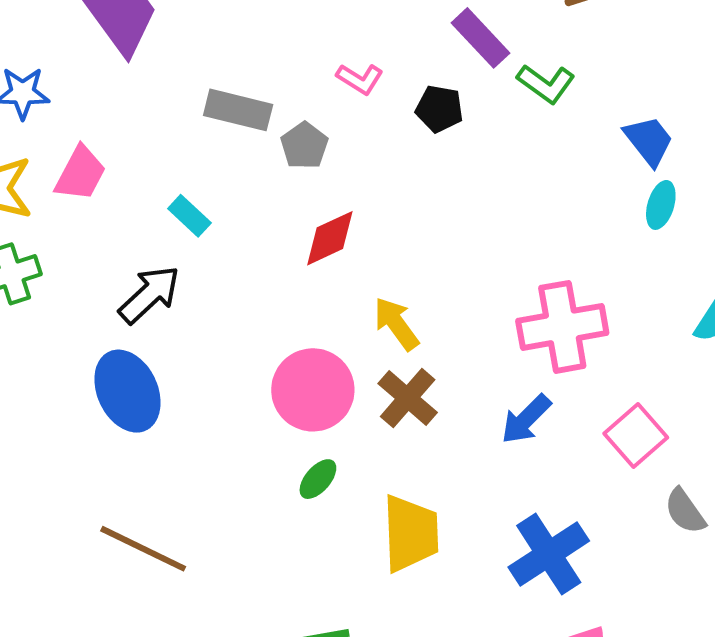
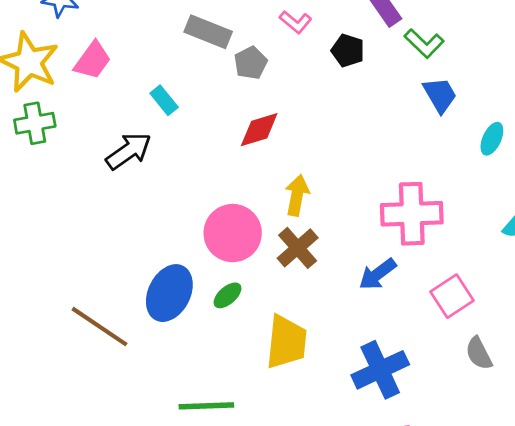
blue trapezoid: (649, 141) -> (440, 95), moved
yellow arrow: (396, 324) -> (297, 195), turned 39
blue ellipse: (127, 391) -> (169, 293), moved, turned 44

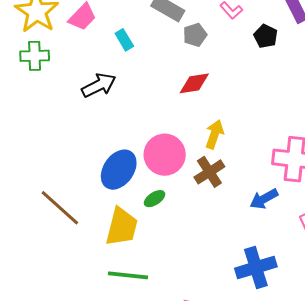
cyan rectangle: (164, 100) -> (124, 40), moved
blue ellipse: (169, 293) -> (119, 170), moved
yellow trapezoid: (286, 342) -> (122, 227), moved

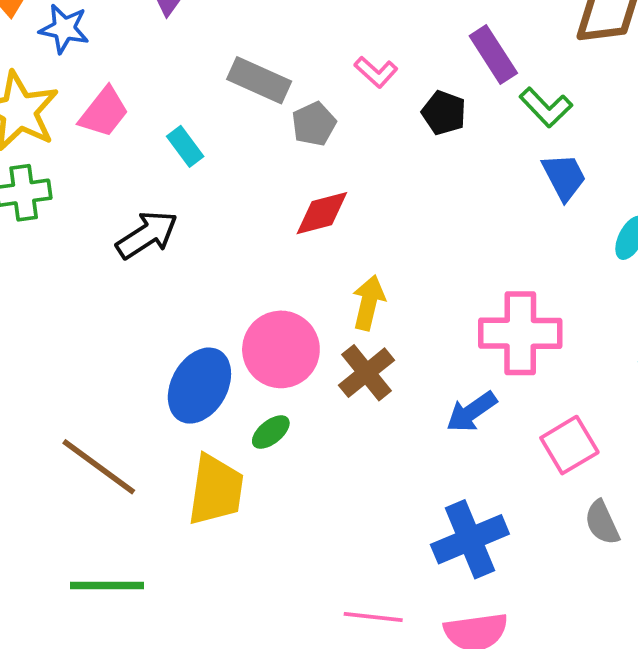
green line: (128, 275) -> (107, 585), moved

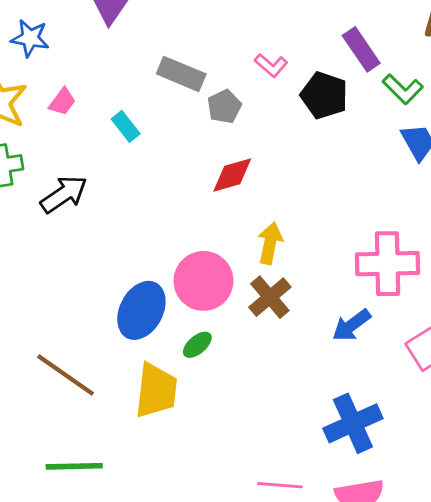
pink trapezoid: (104, 112) -> (62, 102), size x0.7
black pentagon: (444, 113) -> (324, 95), size x1.4
black arrow: (147, 235) -> (64, 194), moved

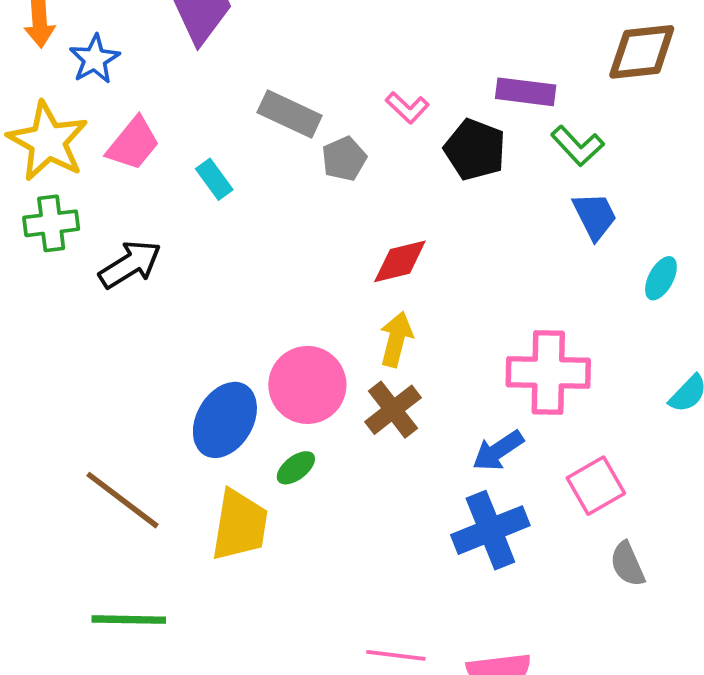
blue star: (30, 38) -> (95, 59), turned 30
purple rectangle: (361, 49) -> (526, 92), turned -51
pink trapezoid: (62, 102) -> (133, 144), size x1.5
red diamond: (232, 175) -> (400, 261), moved
blue cross: (353, 423) -> (490, 530), moved

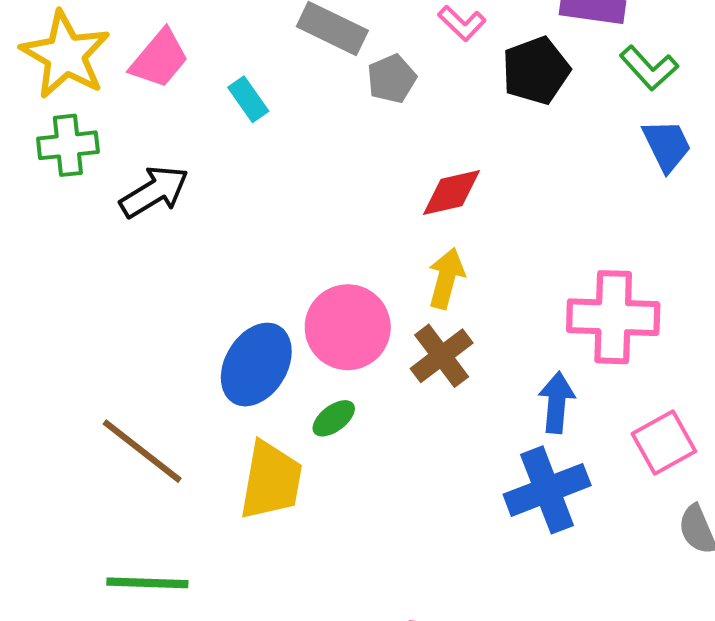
black pentagon: (475, 150) -> (536, 71), turned 30
blue arrow: (498, 451) -> (557, 403), turned 128

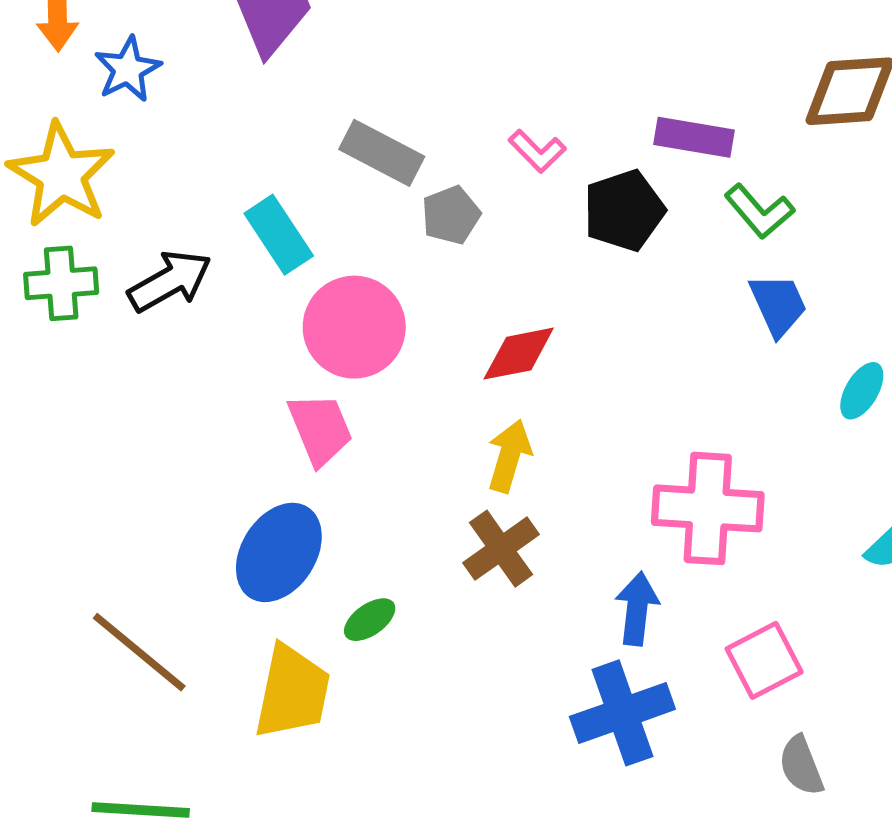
pink trapezoid: (159, 59) -> (320, 429), moved, turned -64
cyan rectangle: (248, 99) -> (279, 235), size x1.4
black arrow: (154, 192) -> (170, 281), moved
pink circle: (348, 327) -> (354, 327), moved

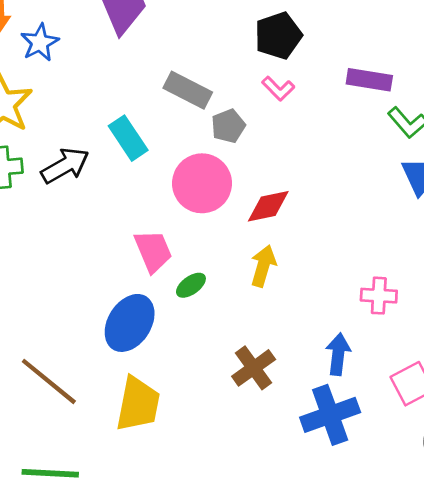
black pentagon: (624, 210) -> (278, 36), moved
pink circle: (354, 327) -> (202, 183), moved
pink cross: (708, 508) -> (379, 296), size x0.6
brown cross: (501, 549) -> (254, 368), moved
green ellipse: (370, 620) -> (191, 285), moved

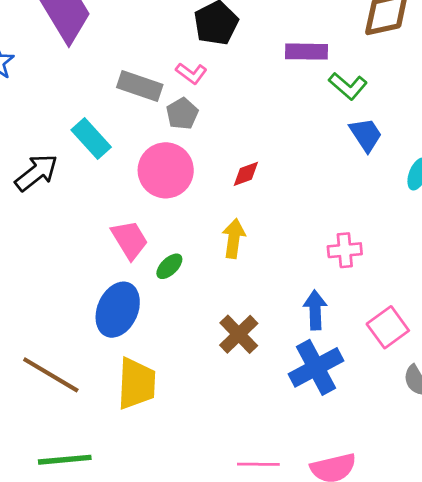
pink L-shape: (278, 89) -> (191, 73), moved
red diamond: (268, 206) -> (246, 174), moved, size x0.7

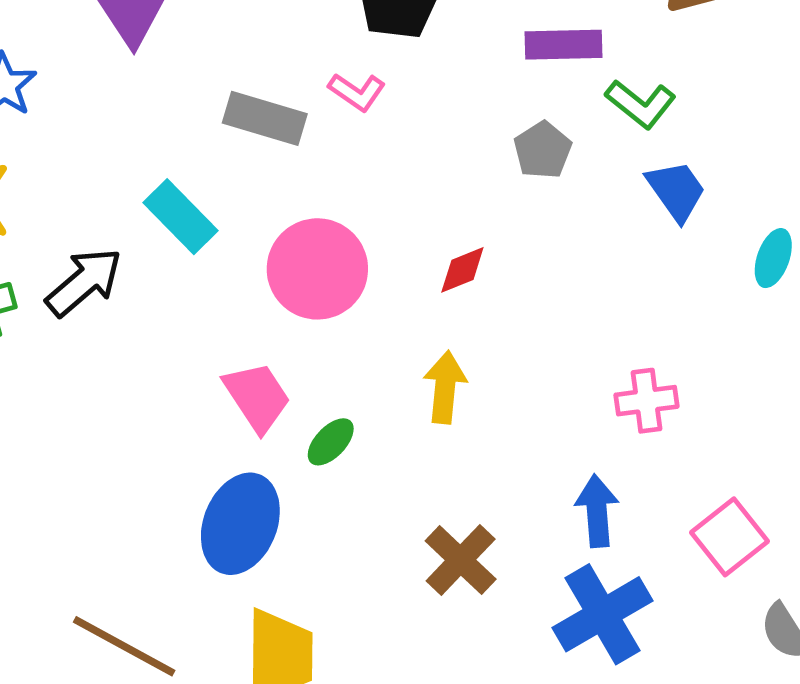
gray pentagon: (182, 114) -> (543, 150), moved

